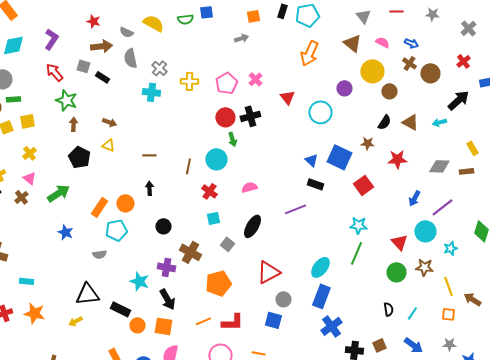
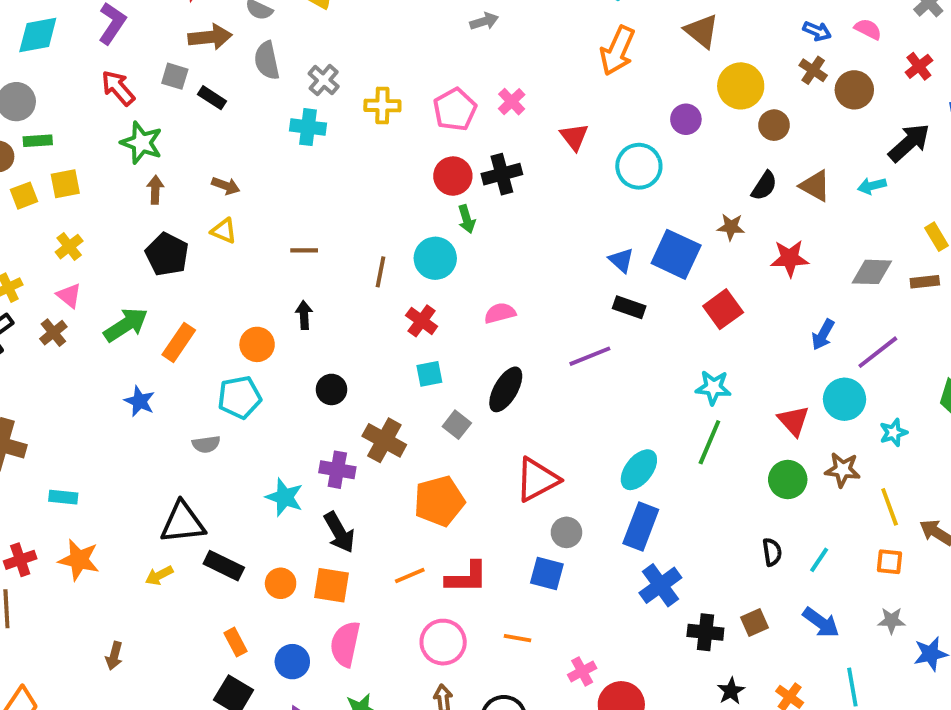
pink semicircle: (382, 42) -> (868, 29), moved
orange rectangle: (99, 207) -> (179, 342), moved
black rectangle: (120, 309) -> (224, 566), moved

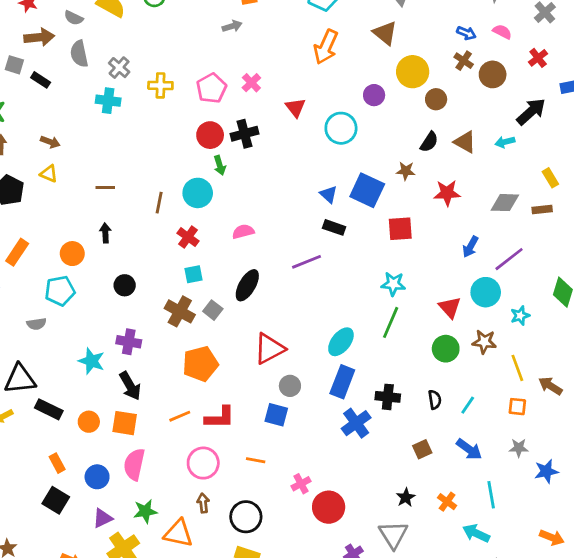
red square: (723, 309) -> (400, 229), turned 32
brown cross: (384, 440) -> (180, 311), moved
black cross: (705, 632) -> (388, 397), moved

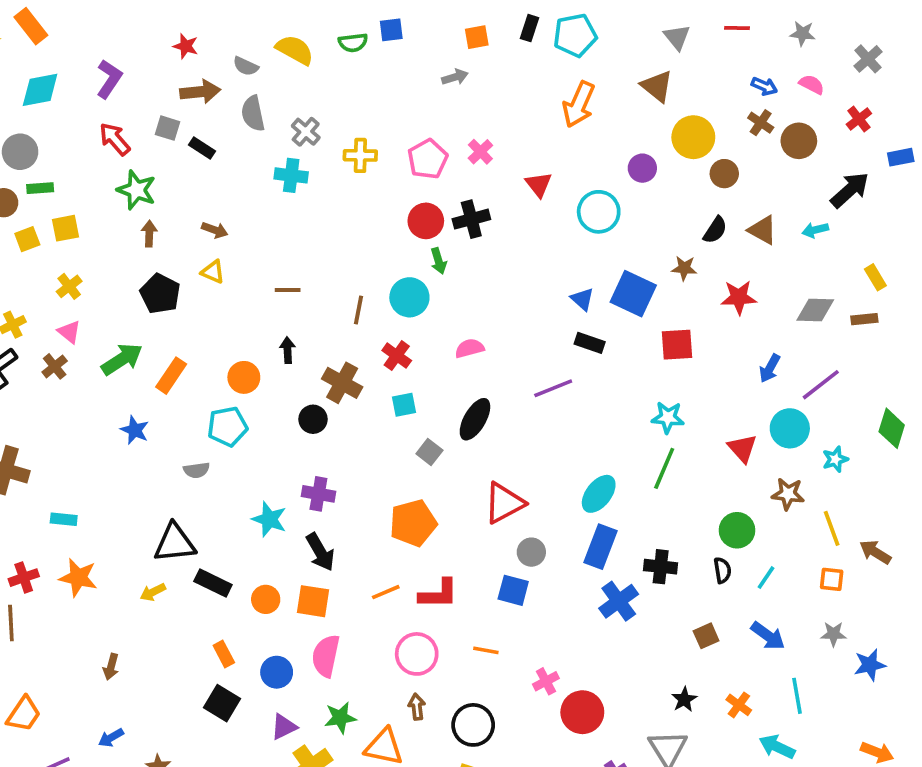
brown cross: (180, 311) -> (342, 383), moved
green circle: (446, 349) -> (737, 530), moved

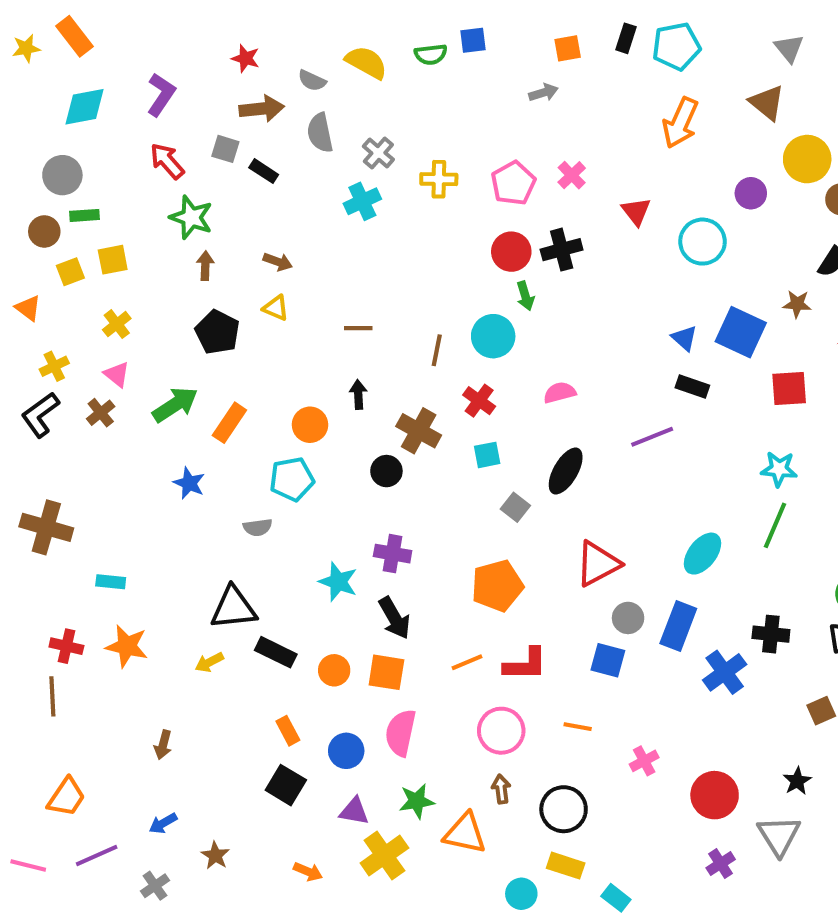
cyan cross: (291, 175) -> (362, 201), turned -32
blue rectangle: (601, 547) -> (678, 626), moved
red cross: (24, 578) -> (66, 646), turned 32
red circle: (582, 712) -> (715, 795), moved
purple triangle: (284, 727) -> (354, 811), turned 36

